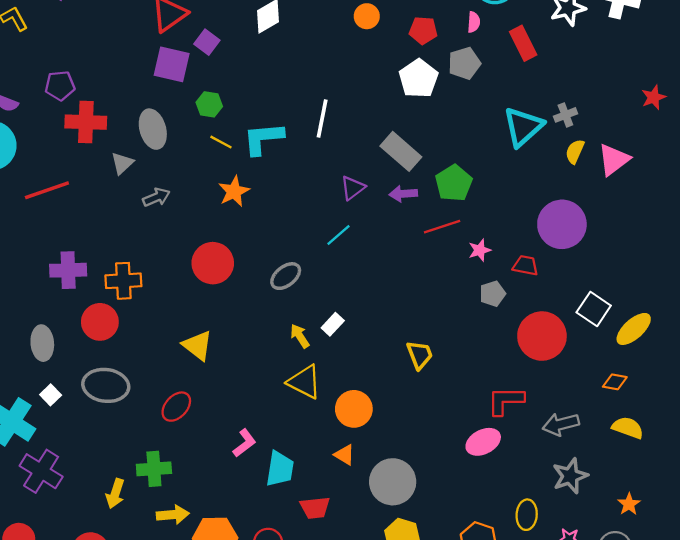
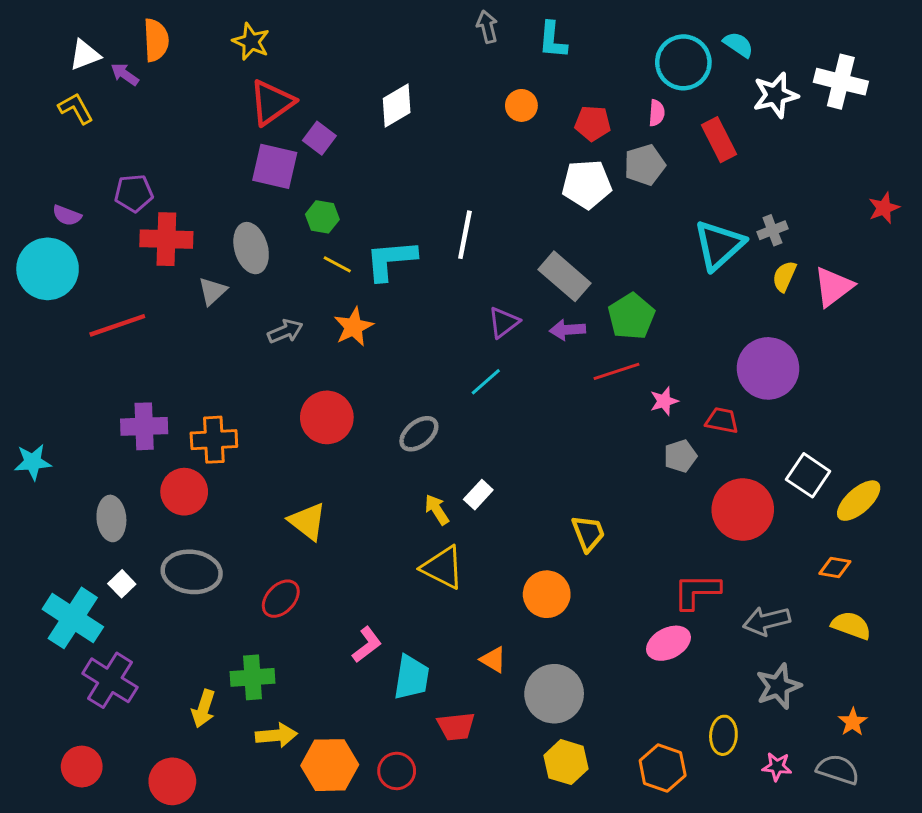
white pentagon: (419, 79) -> (587, 184), turned 30
gray arrow: (156, 197) -> (285, 331), moved
orange circle: (354, 409) -> (547, 594), moved

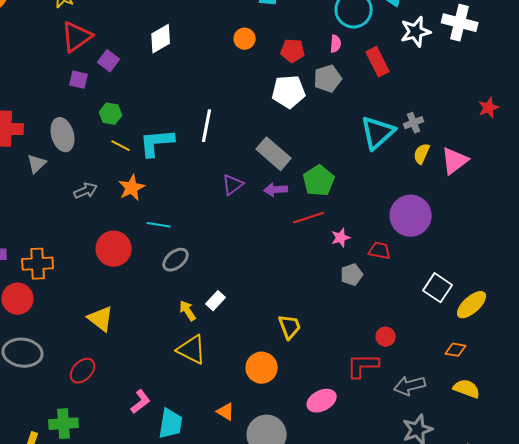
purple square: (275, 166) -> (79, 80), size x0.6
cyan line: (486, 382) -> (159, 225), moved, turned 50
red circle: (743, 510) -> (386, 337), moved, size x0.5
pink ellipse: (668, 643) -> (322, 401), moved

